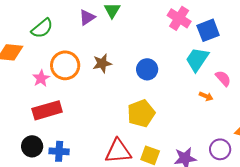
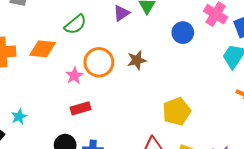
blue circle: (147, 69) -> (183, 33), moved
red rectangle: (47, 110) -> (80, 108), size x0.7

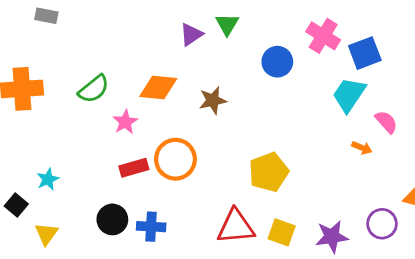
green semicircle: (75, 24) -> (94, 89), moved
orange diamond: (43, 49) -> (158, 87), moved
orange circle: (99, 62) -> (175, 159), moved

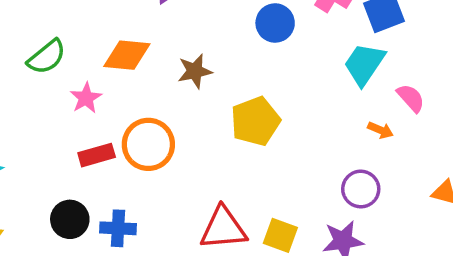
yellow pentagon: (269, 172) -> (255, 121), moved
purple circle: (382, 224) -> (361, 189), moved

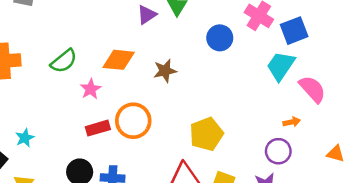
pink semicircle: (411, 98) -> (312, 89), size x1.4
yellow pentagon: (255, 121) -> (206, 134), moved
orange arrow: (380, 130) -> (292, 122), moved, turned -35

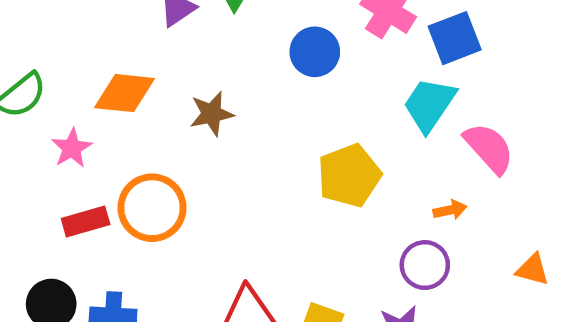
yellow pentagon: (206, 134) -> (349, 176), moved

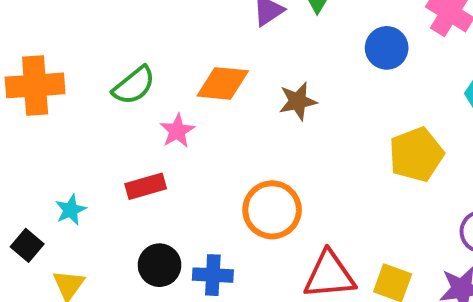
orange circle: (152, 208) -> (272, 210), moved
red rectangle: (86, 221) -> (146, 186), moved

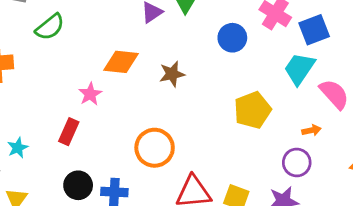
green semicircle: (134, 85) -> (50, 27), moved
red rectangle: (146, 186) -> (69, 132), turned -50

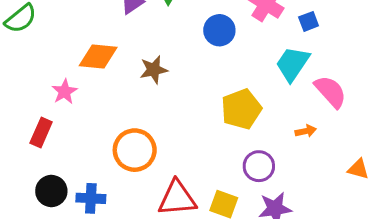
blue square: (314, 30) -> (309, 21), size x0.6
purple circle: (297, 162) -> (259, 166), moved

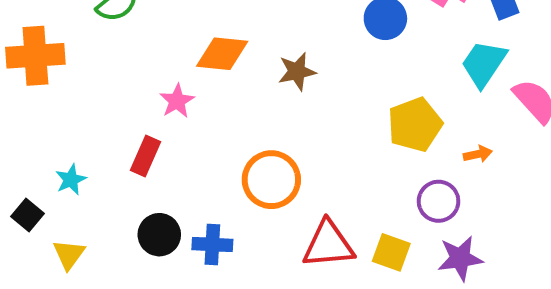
orange arrow: (306, 131) -> (478, 154), moved

